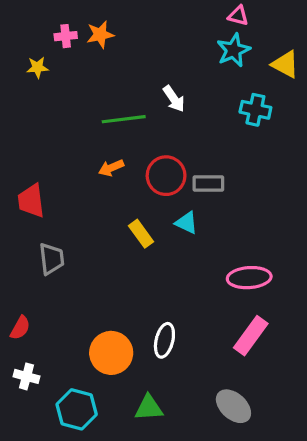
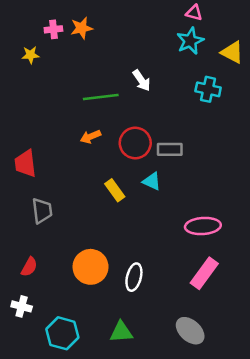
red semicircle: (20, 328) -> (29, 267), moved
orange circle: (111, 353) -> (91, 267), moved

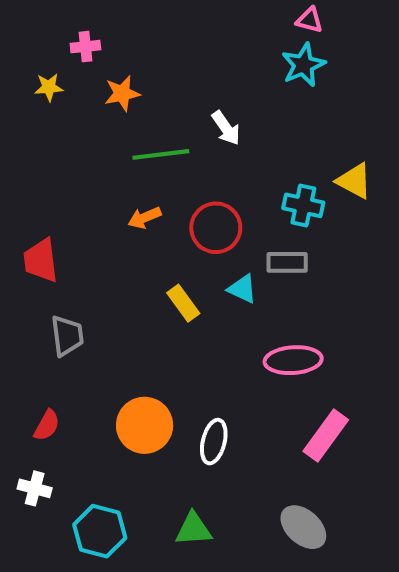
orange star: (82, 28) -> (122, 93), moved
yellow triangle: (232, 52) -> (354, 181), moved
cyan cross: (208, 89) -> (303, 205), moved
gray rectangle: (170, 149) -> (287, 262), moved
pink ellipse: (203, 226) -> (293, 360), moved

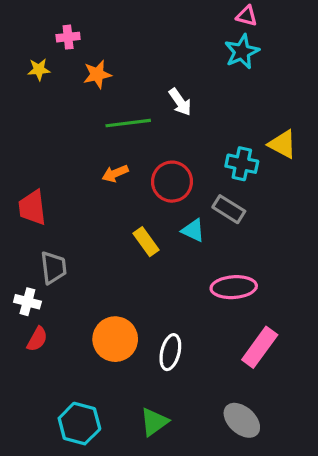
gray rectangle: (287, 262) -> (229, 209), turned 32
white cross: (35, 488) -> (27, 302), moved
green triangle: (193, 529) -> (154, 422), turned -32

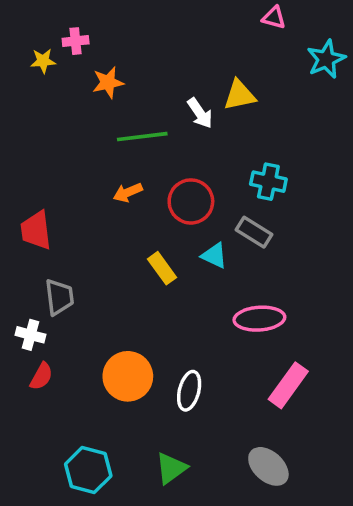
cyan star: (242, 52) -> (326, 59), moved
yellow star: (39, 70) -> (43, 61), moved
yellow triangle: (282, 144) -> (240, 95), moved, turned -40

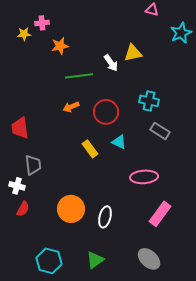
gray rectangle: (254, 232) -> (160, 131), moved

